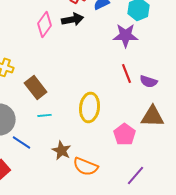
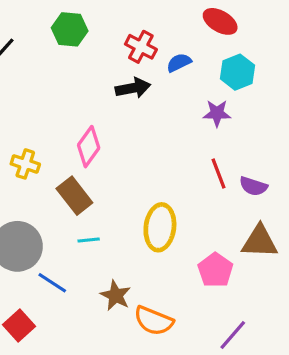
pink diamond: (45, 24) -> (89, 147), moved
purple star: (126, 35) -> (217, 113), size x0.7

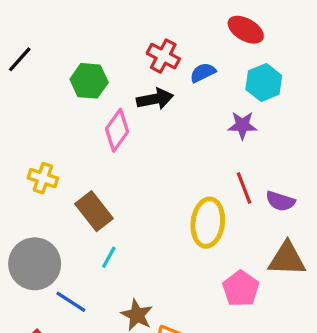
green hexagon: (70, 29) -> (89, 81), moved
pink diamond: (89, 147) -> (117, 130), moved
yellow ellipse: (160, 227) -> (208, 223), moved
cyan line: (89, 240) -> (109, 257), turned -55

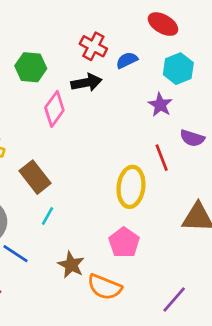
purple star: (242, 125) -> (160, 105), turned 30
purple semicircle: (280, 201) -> (192, 138), moved
pink pentagon: (241, 289) -> (124, 242), moved

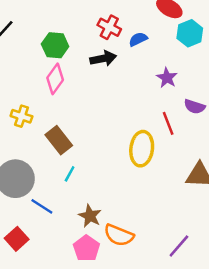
cyan hexagon: (178, 69) -> (190, 33), moved
pink diamond: (54, 109) -> (55, 79), moved
pink pentagon: (124, 242) -> (86, 248), moved

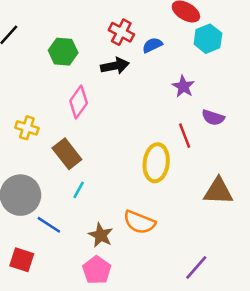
pink diamond: (55, 79) -> (79, 102), moved
orange semicircle: (119, 235) -> (139, 222), moved
red square: (17, 239) -> (22, 260), turned -30

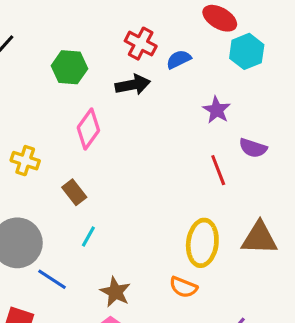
brown rectangle: (67, 154) -> (74, 192), size x0.7
yellow ellipse: (156, 163) -> (202, 243), moved
orange semicircle: (139, 222) -> (183, 287), moved, size x0.7

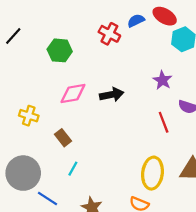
blue semicircle: (179, 59) -> (136, 21), moved
black arrow: (133, 85) -> (112, 95), moved
pink diamond: (88, 129) -> (73, 93), turned 44

